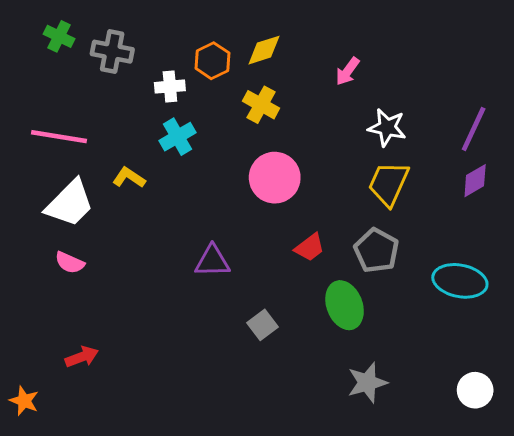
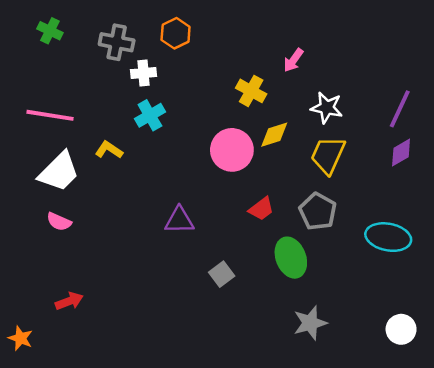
yellow diamond: (264, 50) -> (274, 135), moved
gray cross: (112, 52) -> (117, 42), moved
orange hexagon: (212, 61) -> (176, 33), moved
yellow cross: (261, 105) -> (251, 91), moved

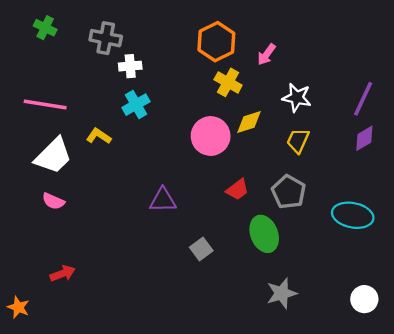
orange hexagon: (176, 33) -> (216, 42), moved, size x1.4
yellow trapezoid: (328, 155) -> (298, 141), size x0.7

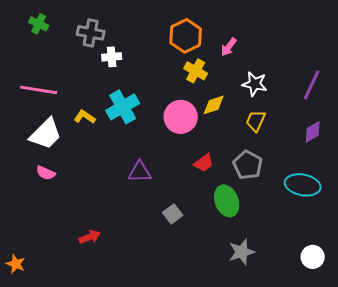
cyan cross: (136, 105) -> (123, 107), moved, size x1.4
purple diamond: (364, 138) -> (313, 132), moved
red arrow: (63, 273) -> (90, 237), moved

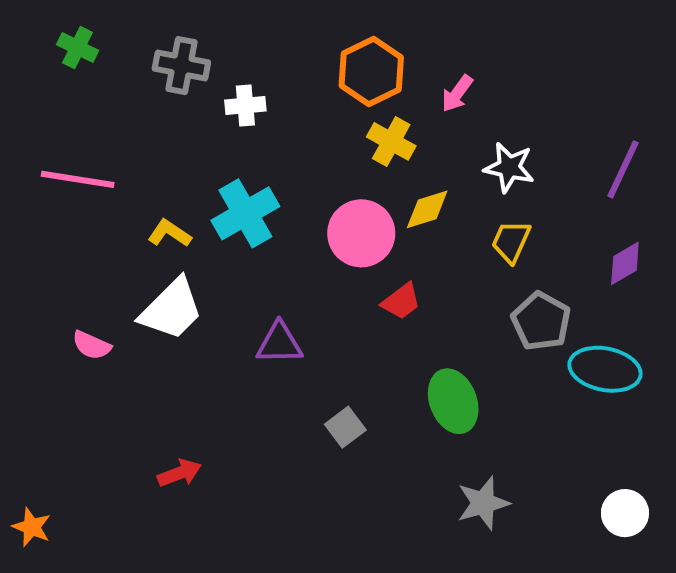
white cross: (112, 57) -> (245, 105), moved
white trapezoid: (46, 134) -> (171, 309), moved
red trapezoid: (204, 163) -> (401, 301), moved
gray pentagon: (248, 165) -> (541, 321), moved

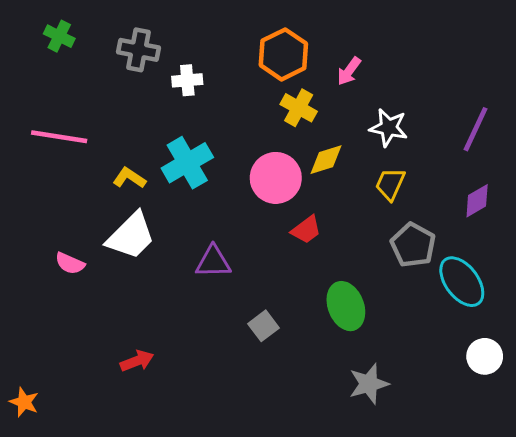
cyan ellipse: (605, 369) -> (462, 282), turned 42
white circle: (625, 513) -> (485, 356), moved

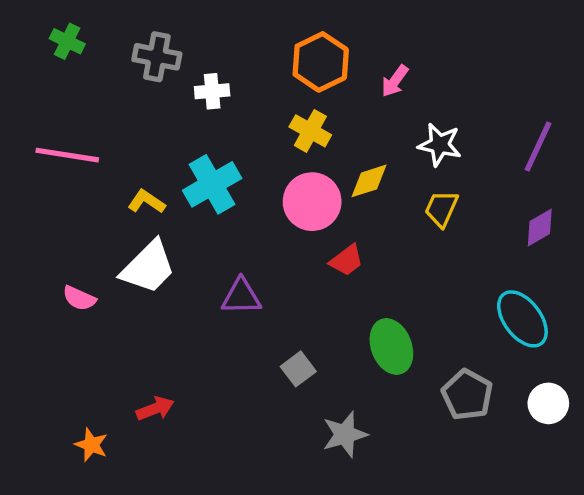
yellow cross: (299, 108) -> (310, 131), moved
gray pentagon: (413, 245) -> (467, 395), moved
gray star: (369, 384) -> (345, 434), moved
orange star: (24, 402) -> (91, 445), moved

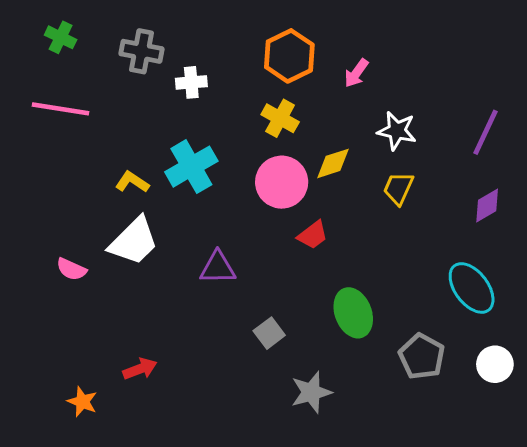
pink line: (67, 155) -> (61, 109), moved

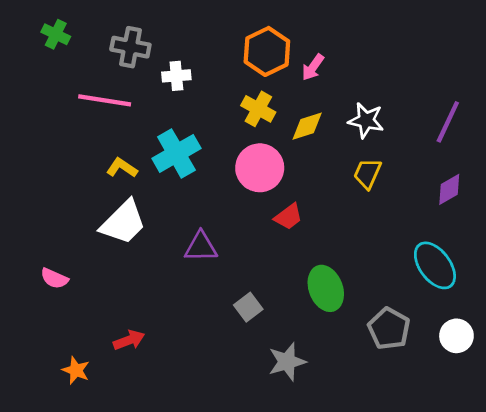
pink arrow: (356, 73) -> (313, 67), moved
pink line: (61, 109) -> (105, 100), moved
yellow diamond: (333, 163) -> (307, 126), moved
pink semicircle: (71, 269) -> (54, 278), moved

